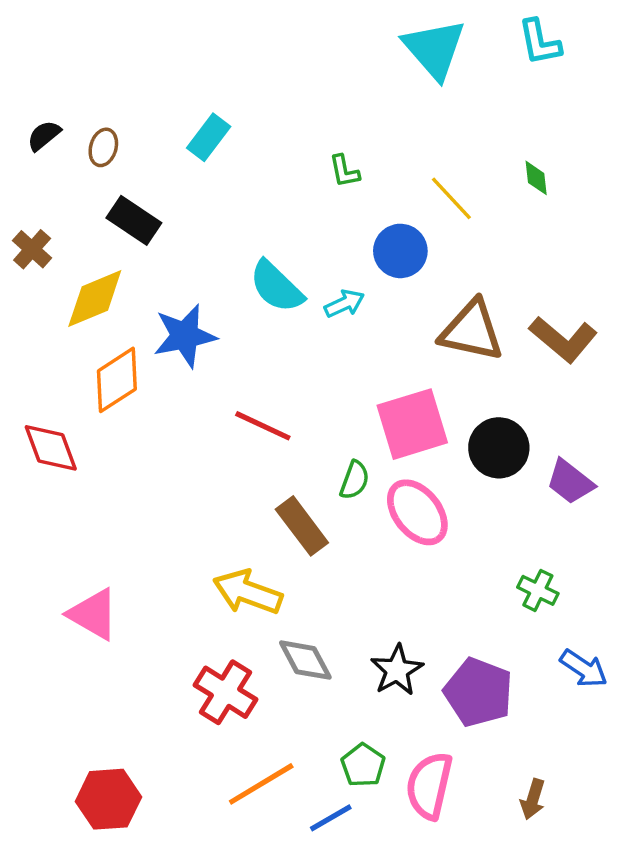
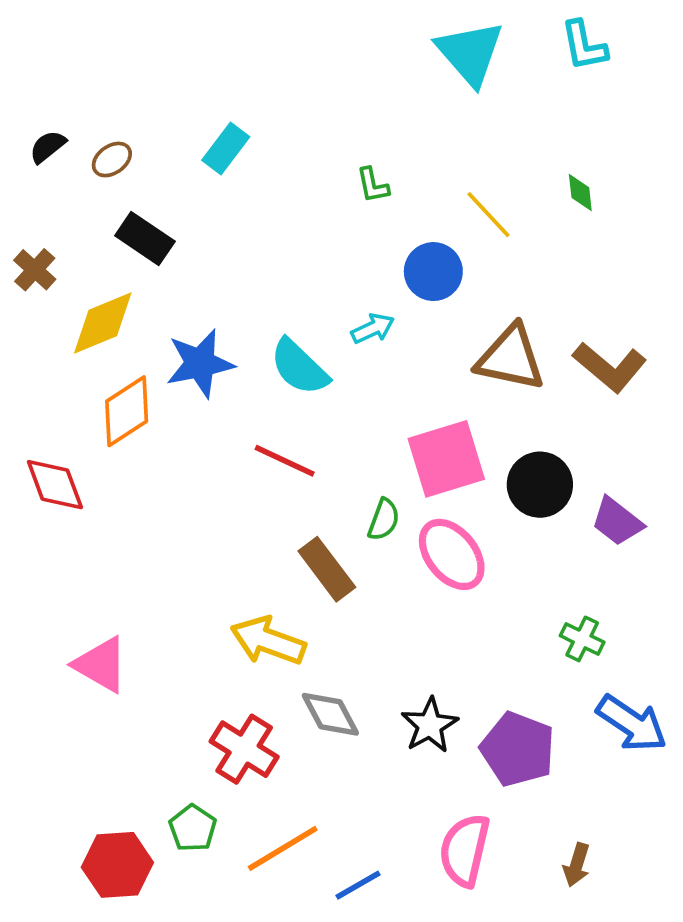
brown ellipse: (103, 147) -> (112, 160), turned 39
cyan semicircle: (276, 287) -> (299, 367), moved
blue arrow: (584, 669) -> (632, 723), size x1.4
green pentagon: (363, 765) -> (193, 828), moved

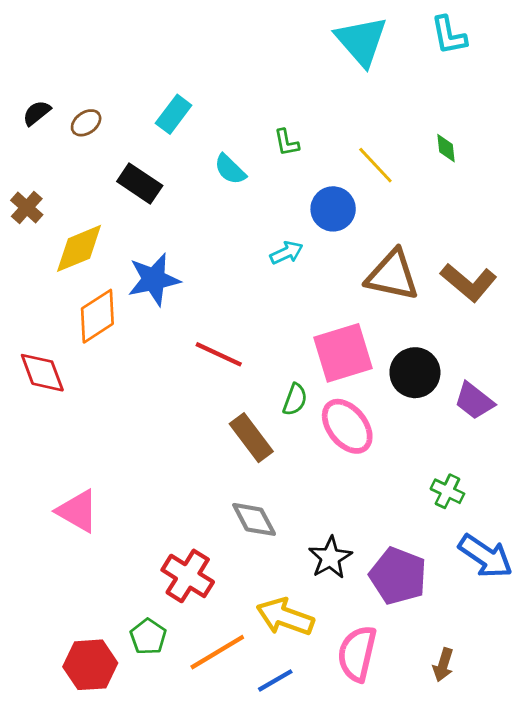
black rectangle: (145, 238) -> (140, 184), moved
cyan semicircle: (299, 367) -> (230, 169), moved, size x0.7
yellow arrow: (268, 641) -> (285, 617), moved
gray diamond: (330, 714) -> (254, 519), moved

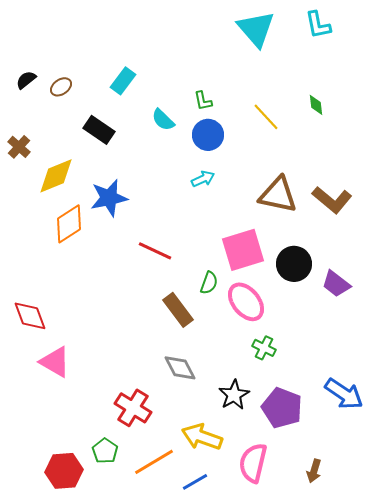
blue circle: (333, 209) -> (208, 135), moved
red diamond: (42, 373) -> (30, 316), moved
green cross: (447, 491) -> (264, 348), moved

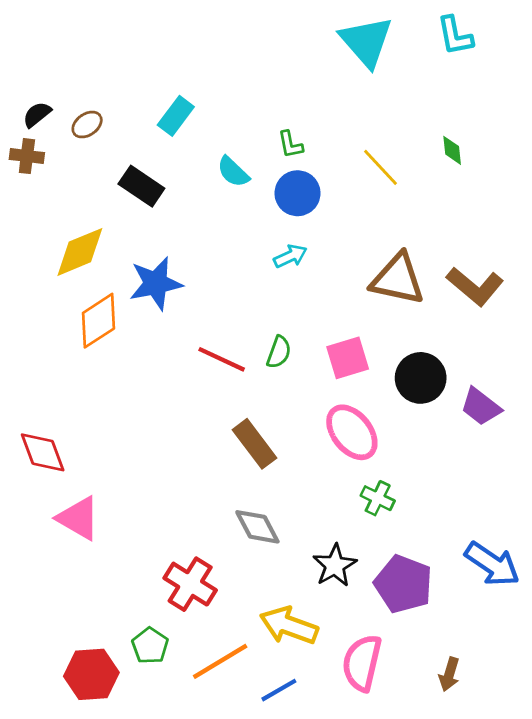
brown cross: (19, 147) -> (27, 156), moved, turned -35
pink square: (243, 250) -> (348, 358), size x0.7
green semicircle: (209, 283) -> (279, 352), moved

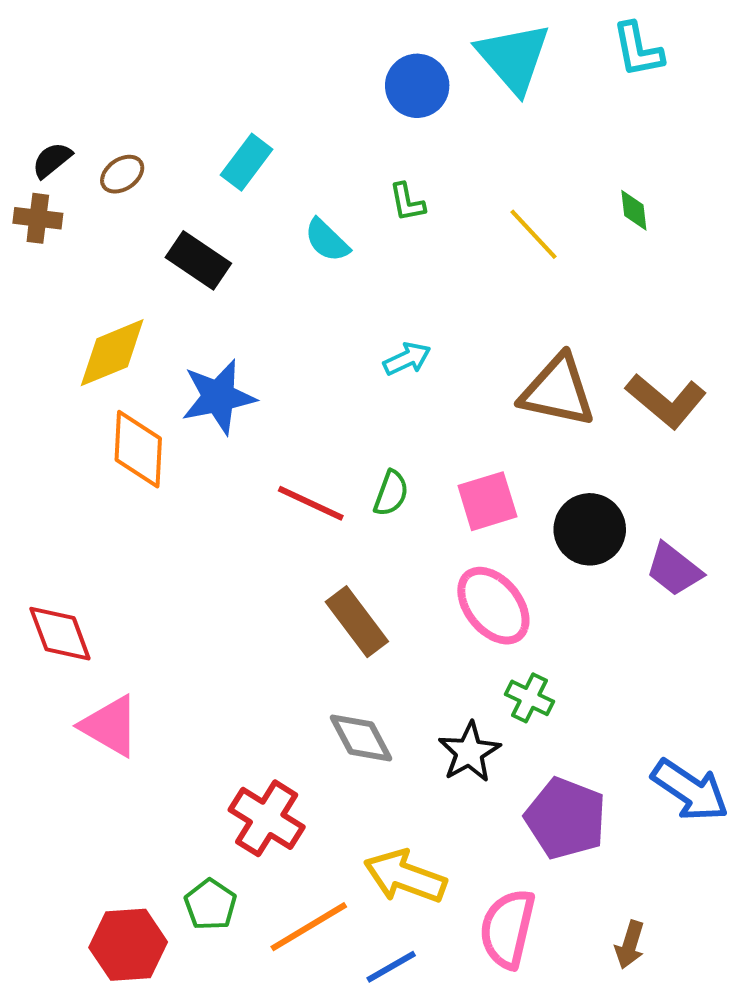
blue circle: (297, 193) -> (417, 86), moved
orange diamond: (98, 321) -> (138, 449), turned -54
black star: (335, 565) -> (469, 752), moved

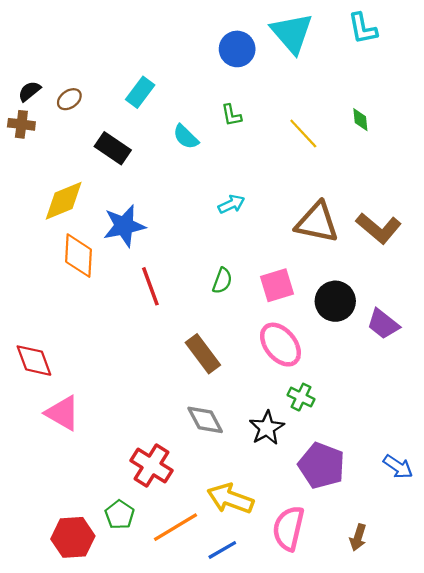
red line: (311, 503) -> (150, 286), moved, turned 45
blue arrow: (690, 790) -> (398, 467), moved, size x0.7

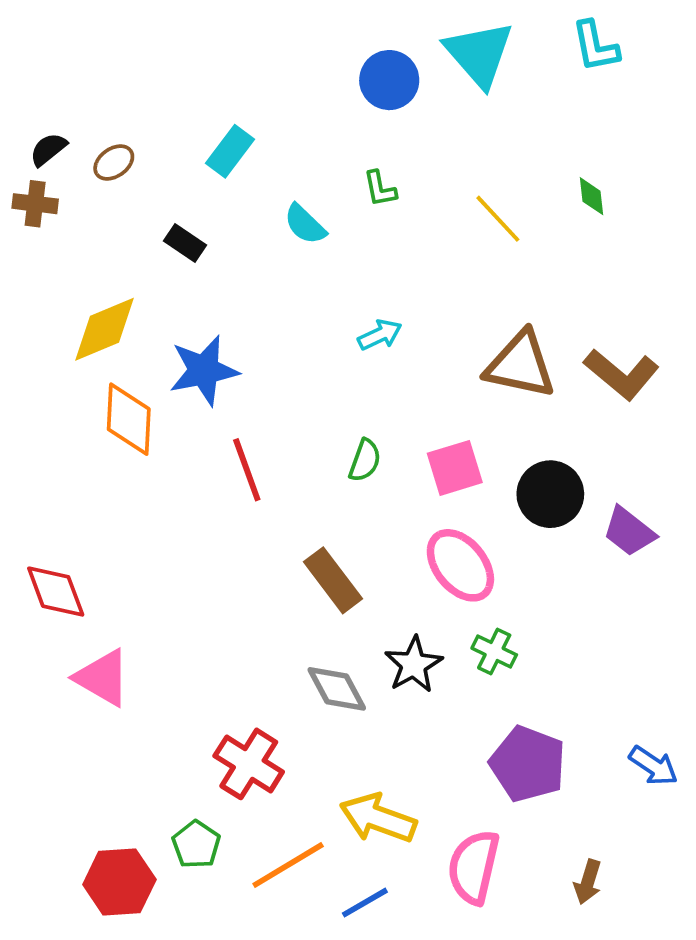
black rectangle: (113, 148) -> (185, 243), size x0.7
black star: (267, 428) -> (414, 665), moved

